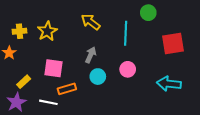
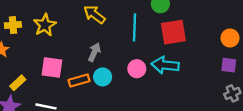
red square: (173, 44) -> (173, 32), moved
cyan arrow: (169, 84) -> (165, 65), moved
orange rectangle: (67, 89) -> (79, 80), moved

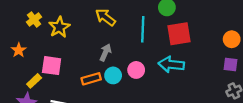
yellow cross: (13, 25) -> (34, 19), moved, turned -32
pink square: (52, 67) -> (52, 66), moved
pink circle: (137, 69) -> (136, 70), moved

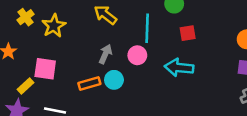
red square: (179, 34) -> (188, 33), size x0.6
pink circle: (136, 70) -> (137, 55), moved

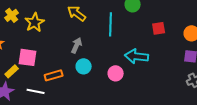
red square: (188, 33) -> (159, 28), moved
pink circle: (137, 55) -> (116, 73), moved
orange rectangle: (89, 84) -> (54, 75), moved

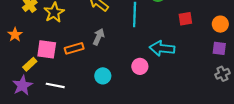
cyan circle: (84, 66) -> (103, 76), moved
orange rectangle: (54, 75) -> (74, 48), moved

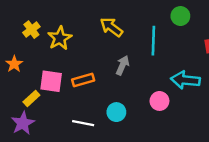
gray arrow: (99, 37) -> (123, 65), moved
white line: (55, 85) -> (83, 123), moved

